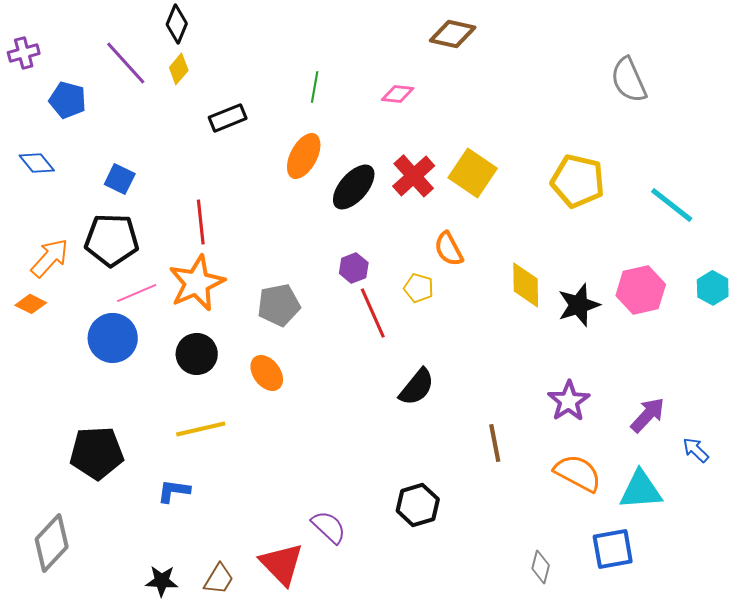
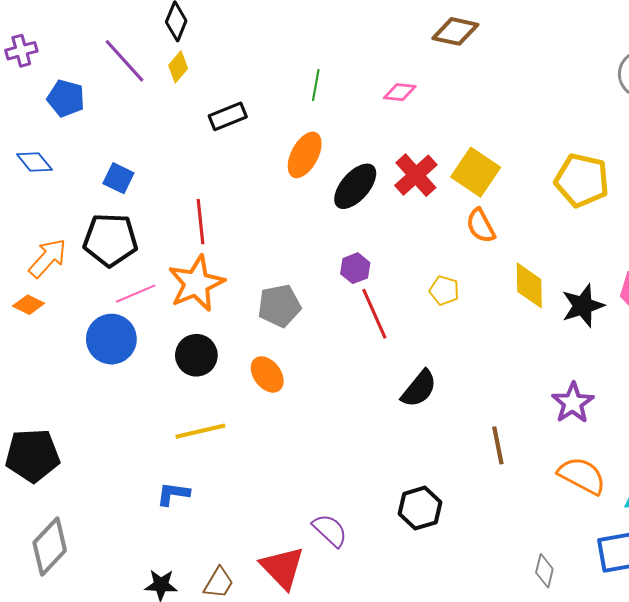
orange semicircle: (449, 249) -> (481, 226), moved
yellow pentagon: (419, 288) -> (444, 290), moved
black pentagon: (97, 453) -> (32, 455), moved

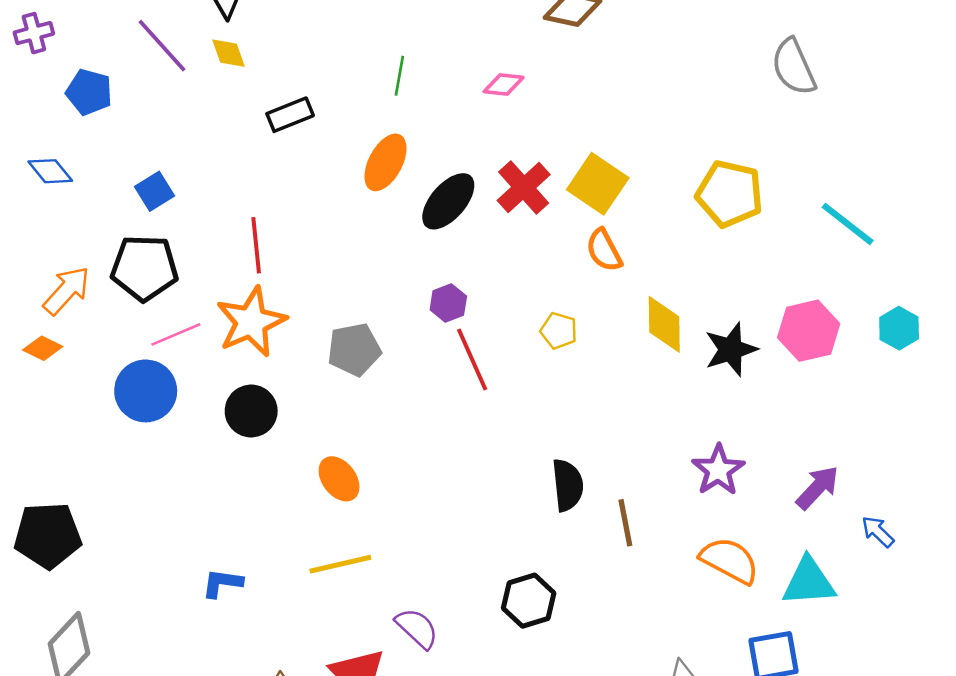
yellow diamond: (178, 67) -> (229, 53), turned -60
blue square: (118, 178) -> (154, 191), turned 32
orange ellipse: (267, 374) -> (339, 479), moved
black semicircle: (419, 389) -> (568, 485), moved, turned -45
yellow line: (200, 431) -> (340, 564), moved

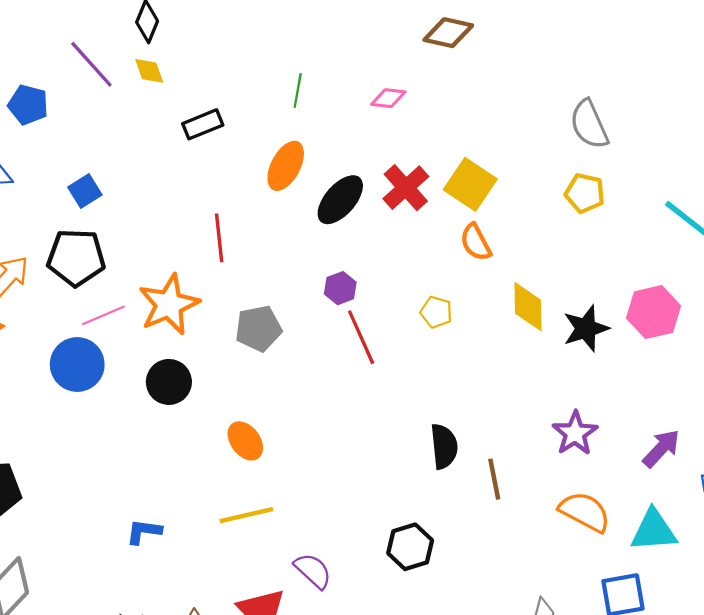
gray semicircle: (794, 67) -> (589, 124), moved
yellow pentagon: (730, 194) -> (585, 193), size x0.7
red line: (256, 245) -> (219, 238), moved

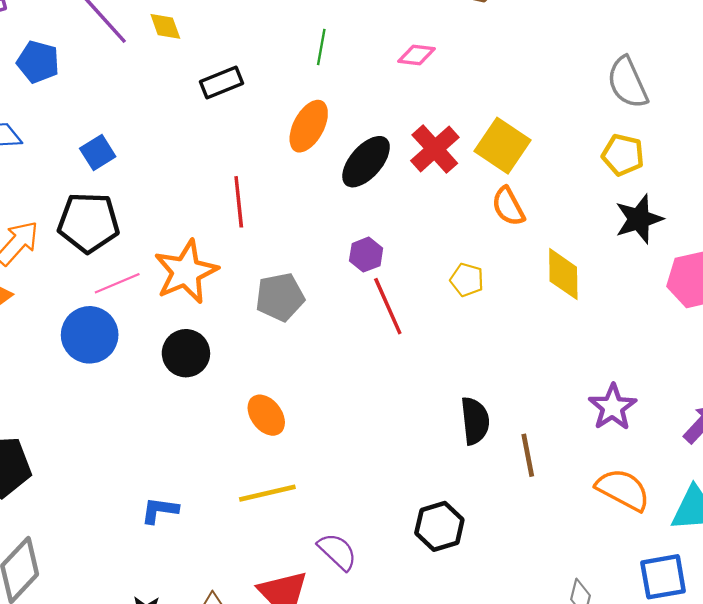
black star: (586, 328) -> (639, 219), moved

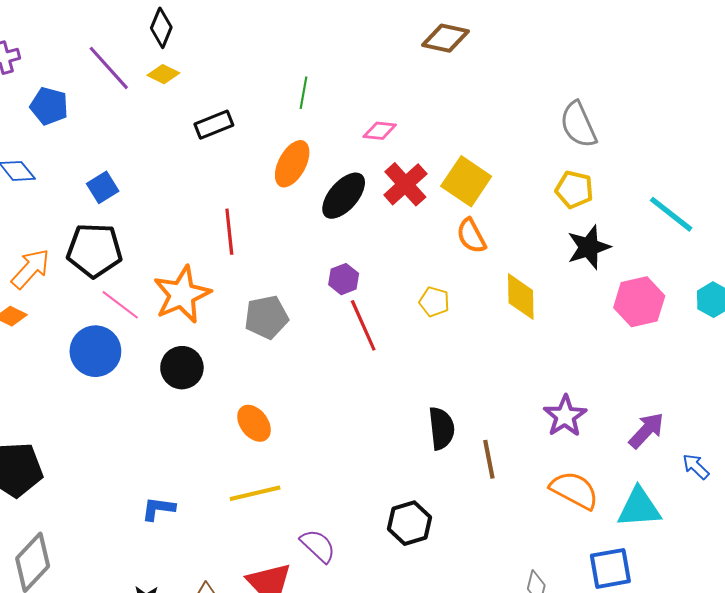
yellow diamond: (165, 26) -> (163, 74), turned -44
pink diamond: (416, 55) -> (380, 131), moved
pink line: (117, 283) -> (120, 305), turned 60

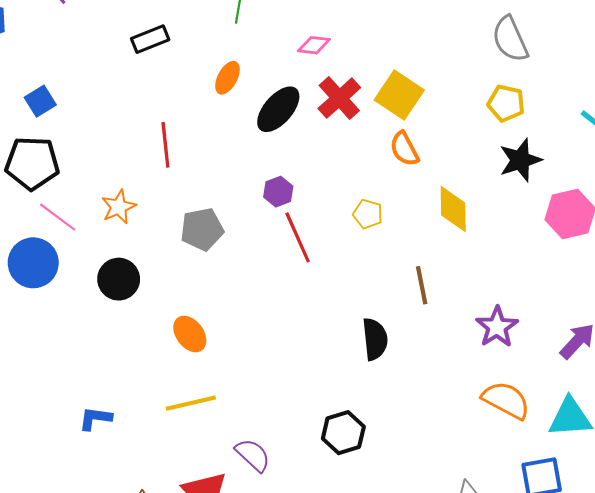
orange ellipse: (292, 164) -> (227, 78), size x0.7
orange star: (182, 295) -> (119, 207), size x0.6
brown line: (489, 459) -> (422, 285), moved

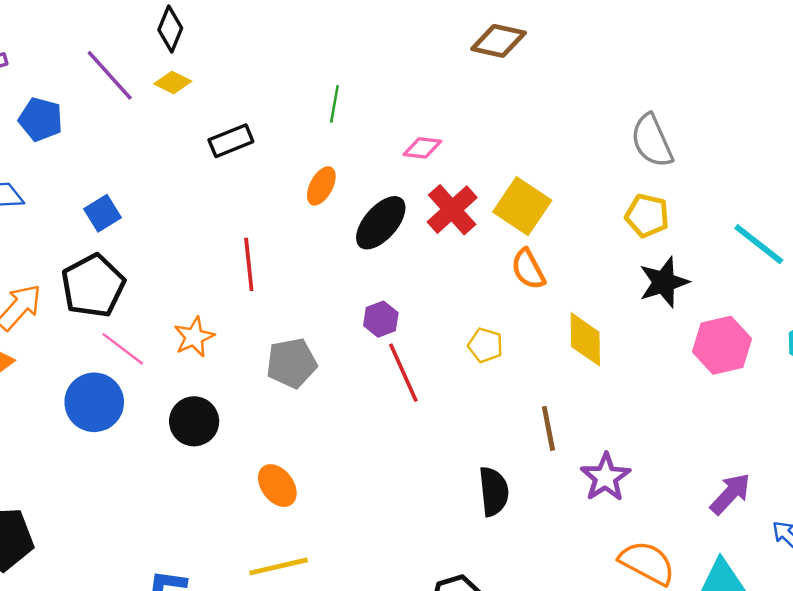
black pentagon: (32, 163) -> (93, 286), turned -30
purple star: (497, 327) -> (605, 477), moved

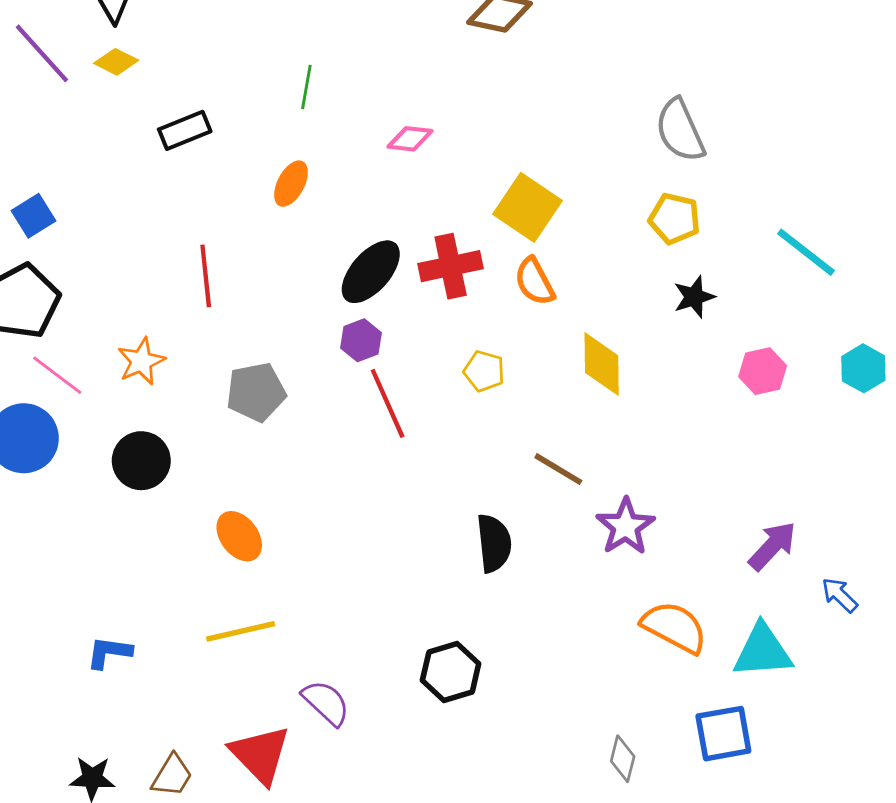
red cross: (452, 210) -> (451, 266), moved, turned 30
black ellipse: (381, 223) -> (371, 272), moved
black star: (664, 282) -> (694, 297), size x0.7
pink hexagon: (722, 345) -> (763, 371), size x0.7
brown line: (548, 428) -> (558, 469), turned -48

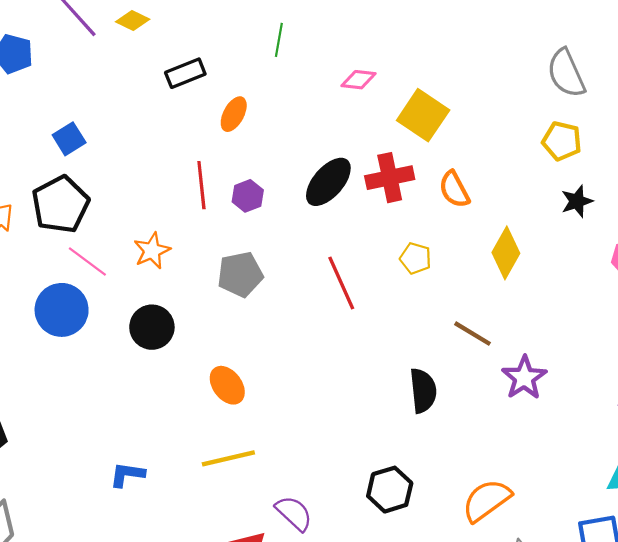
orange ellipse: (291, 184) -> (234, 114), moved
yellow square: (527, 207) -> (423, 115), moved
purple hexagon: (361, 340) -> (248, 196), moved
yellow diamond: (602, 364) -> (506, 253), turned 30
orange semicircle: (674, 627) -> (487, 500), moved, turned -64

